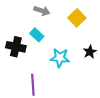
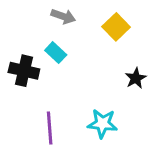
cyan star: (60, 58) -> (102, 124), moved

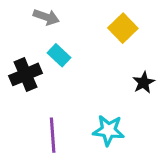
gray arrow: (63, 16) -> (46, 17), moved
black cross: (24, 71) -> (25, 74), turned -36

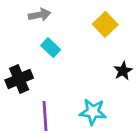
gray arrow: (46, 17) -> (40, 15), turned -30
black cross: (25, 74) -> (19, 79), moved

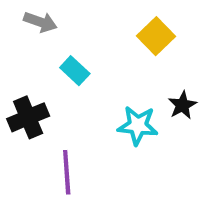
gray arrow: (40, 15) -> (40, 22), moved, turned 30
cyan star: (93, 112) -> (138, 125), moved

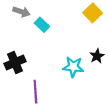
yellow square: (156, 36) -> (93, 13), moved
cyan rectangle: (75, 71) -> (42, 25), moved

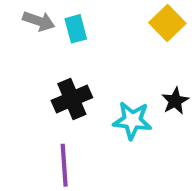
cyan rectangle: (42, 25) -> (76, 29), moved, turned 32
black cross: (15, 62) -> (72, 99), moved

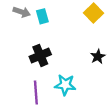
cyan star: (132, 120) -> (65, 85), moved

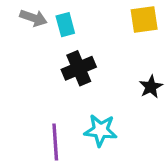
yellow square: (93, 13) -> (144, 20), turned 36
black cross: (40, 55) -> (79, 68), moved

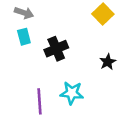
yellow square: (144, 20) -> (103, 14), turned -36
cyan rectangle: (65, 25) -> (24, 37), moved

